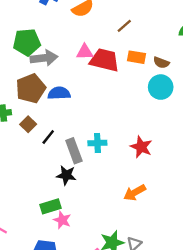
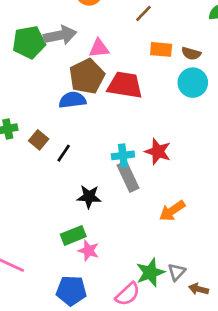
gray arrow: (44, 58) -> (60, 35), moved
red trapezoid: (104, 60) -> (125, 85), moved
brown pentagon: (31, 88) -> (87, 76), moved
red star: (141, 147) -> (158, 151), moved
gray rectangle: (74, 151) -> (128, 177), moved

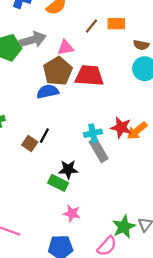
brown line: (143, 13) -> (91, 26), moved
orange rectangle: (161, 49) -> (116, 24), moved
brown square: (39, 140) -> (30, 144), moved
orange arrow: (172, 211) -> (137, 131), moved
green rectangle: (73, 235) -> (58, 183), moved, turned 54

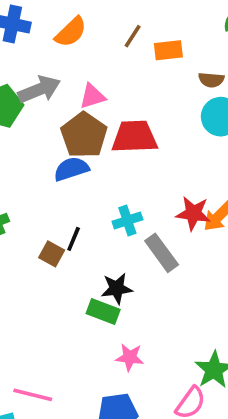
brown line: (91, 26) -> (133, 36), moved
cyan cross: (93, 133) -> (127, 221), moved

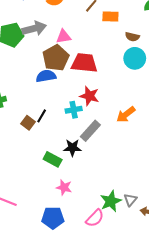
red star: (193, 213) -> (89, 96), moved
gray rectangle: (162, 253) -> (90, 131), turned 70
black star: (117, 288) -> (72, 148), moved

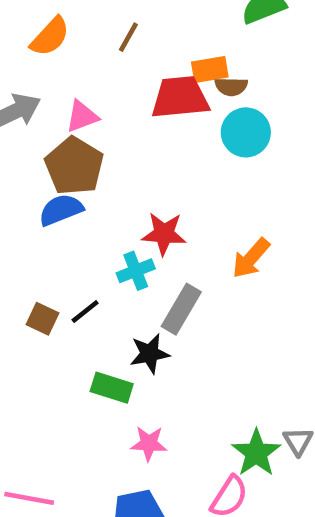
orange rectangle: (110, 17) -> (210, 69), moved
red trapezoid: (84, 63) -> (180, 97), moved
black line: (42, 116) -> (85, 312), moved, turned 32

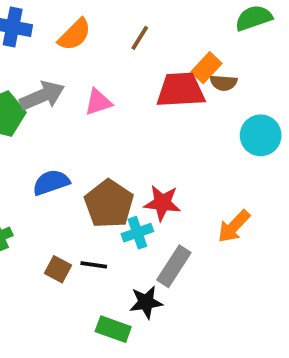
orange rectangle: (210, 69) -> (206, 68), turned -40
cyan circle: (246, 132) -> (261, 135), moved
brown pentagon: (74, 166) -> (109, 204), moved
blue semicircle: (61, 210) -> (51, 182), moved
black line: (85, 312) -> (94, 265), turned 44

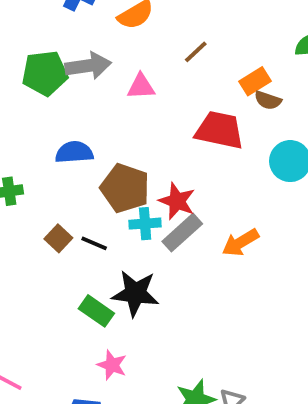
brown line: (140, 38) -> (196, 52), moved
red trapezoid: (181, 90) -> (219, 130), moved
brown pentagon: (109, 204) -> (125, 188), turned -30
gray rectangle: (174, 266) -> (182, 233), moved
black star: (146, 302) -> (135, 293), size x1.4

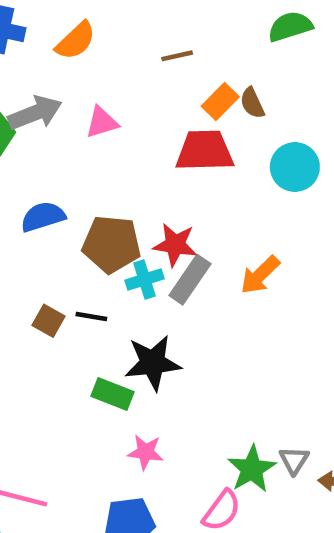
brown line: (196, 52) -> (177, 56), moved, turned 44
orange rectangle: (255, 81) -> (220, 102), moved
brown semicircle: (268, 100) -> (252, 103), turned 60

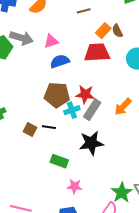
gray arrow: (35, 113) -> (22, 38), turned 40
blue semicircle: (43, 217) -> (60, 61), moved
black star: (153, 363) -> (91, 143), moved

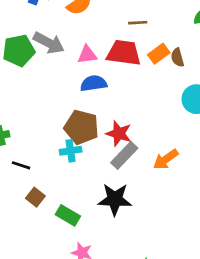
red trapezoid: (97, 53) -> (124, 53), moved
cyan cross: (72, 110) -> (71, 151), moved
black line: (49, 127) -> (21, 165), moved
brown square: (30, 130) -> (35, 197), moved

